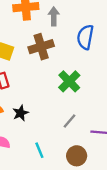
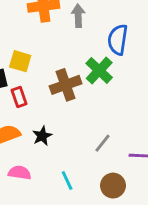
brown cross: (41, 47) -> (66, 85), moved
green cross: (69, 81) -> (99, 70), moved

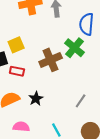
yellow square: (20, 61) -> (16, 45), turned -35
red rectangle: (19, 97) -> (17, 71), turned -56

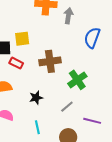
green cross: (74, 48) -> (77, 80), moved
black star: (36, 99) -> (36, 98), moved

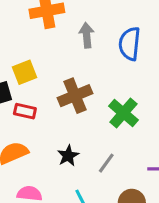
gray arrow: (68, 16) -> (87, 35), moved
gray line: (67, 107) -> (106, 163), moved

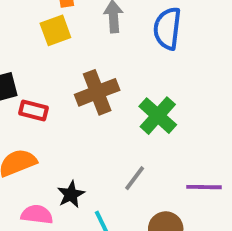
yellow square: (24, 72) -> (55, 30), moved
black star: (68, 156) -> (71, 194), moved

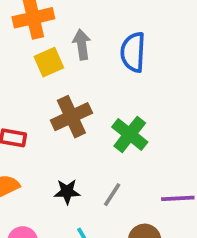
yellow square: (55, 30) -> (49, 62), moved
black star: (71, 194) -> (67, 192), moved, turned 30

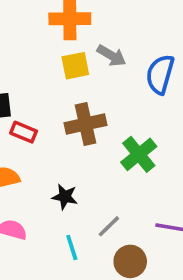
gray arrow: (82, 44) -> (111, 56), turned 116
gray line: (112, 195) -> (109, 226), moved

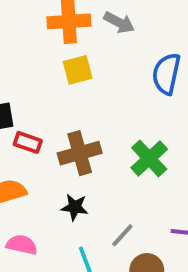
gray arrow: (111, 56) -> (119, 22), moved
brown cross: (85, 124) -> (80, 153), moved

